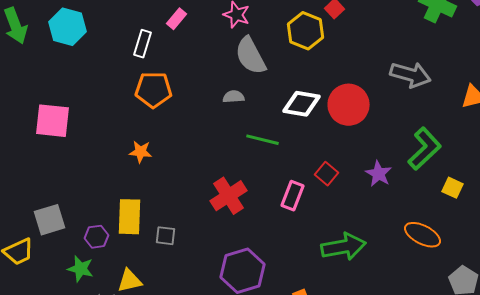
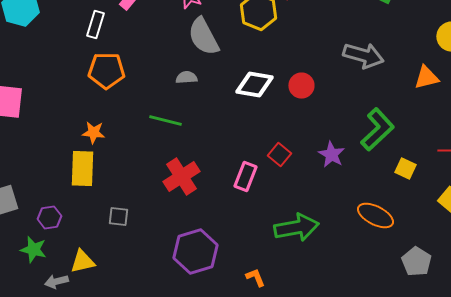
red circle: (348, 105) -> (301, 86), size x0.6
green line: (262, 140) -> (165, 121), moved
yellow rectangle: (130, 217) -> (82, 169), moved

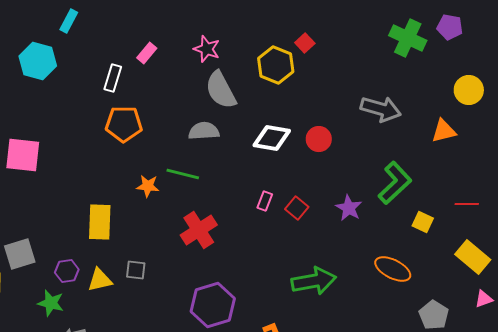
gray semicircle: (186, 78) -> (204, 131), size x1.4
orange star: (93, 133) -> (148, 186), moved
pink rectangle: (245, 177) -> (265, 201), moved, size x0.7
yellow triangle: (82, 262) -> (100, 280), moved

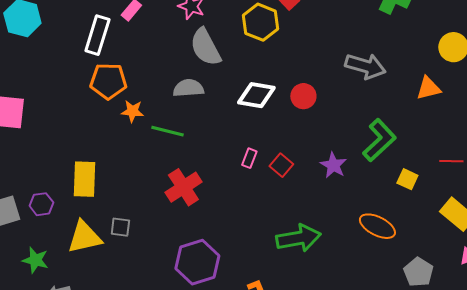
white rectangle: (113, 78) -> (97, 35), size x1.4
orange star: (148, 186) -> (132, 111), moved
purple hexagon: (67, 271) -> (41, 204), moved
yellow triangle: (100, 280) -> (84, 237), size x1.4

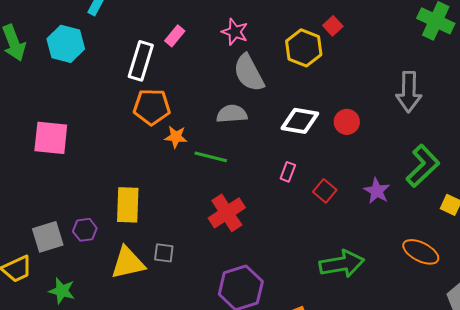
gray arrow: (365, 66) -> (409, 92), turned 75
pink rectangle: (249, 158) -> (288, 172), moved
green star: (35, 260) -> (62, 291), moved

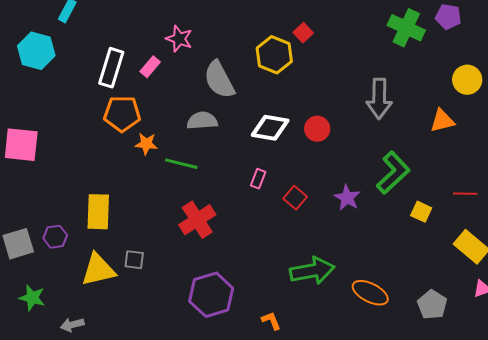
pink star: (235, 32) -> (179, 39), moved
pink rectangle: (175, 36) -> (150, 67), moved
orange ellipse: (421, 252) -> (370, 293), moved

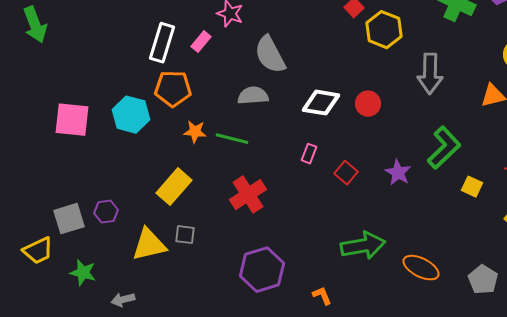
cyan hexagon: (36, 51) -> (131, 115), moved
yellow hexagon: (274, 55) -> (384, 30), moved
orange star: (146, 144) -> (195, 132), moved
yellow rectangle: (98, 212) -> (174, 187), moved, turned 39

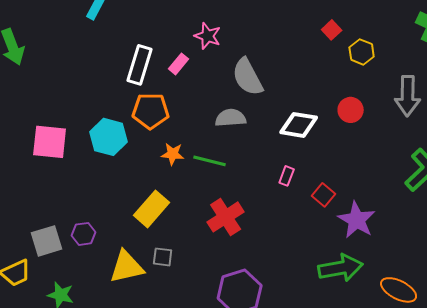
yellow hexagon: (384, 30) -> (362, 52), size x0.7
red circle: (368, 104) -> (351, 110), moved
purple star: (398, 173) -> (357, 220), moved, size x1.4

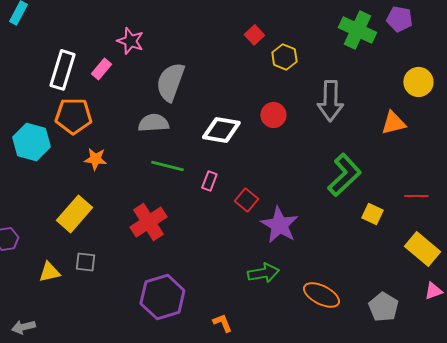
gray semicircle: (248, 77) -> (170, 82), turned 48
green line: (210, 161) -> (167, 166), moved
yellow triangle: (127, 267) -> (49, 272), size x0.6
green arrow: (341, 268) -> (263, 273), size x0.7

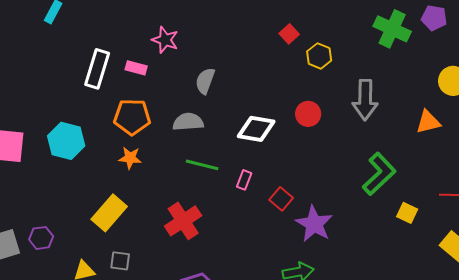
pink rectangle: (101, 69) -> (136, 68), turned 65
gray semicircle: (170, 82) -> (205, 81), size x0.7
orange pentagon: (73, 116) -> (132, 117), moved

